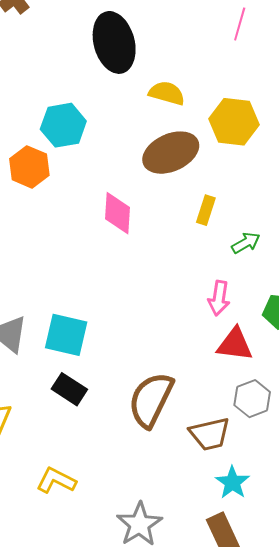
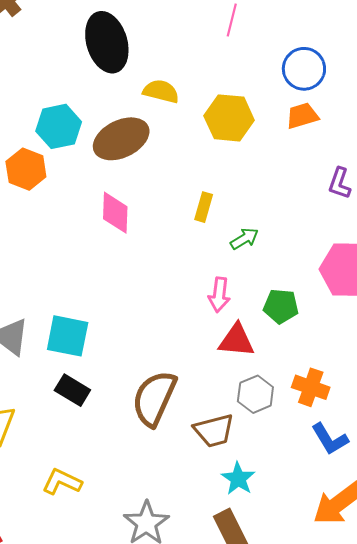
brown ellipse: (171, 153) -> (121, 139), moved

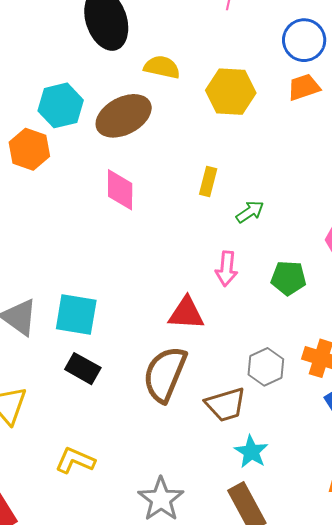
red triangle: (236, 340) -> (186, 313), moved

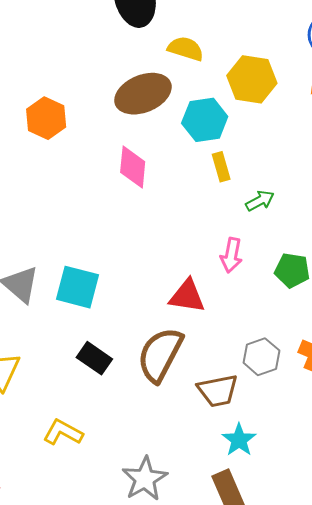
cyan hexagon: (61, 105) -> (205, 120), moved
yellow rectangle: (208, 181) -> (221, 167), turned -36
black rectangle: (83, 369) -> (94, 358), moved

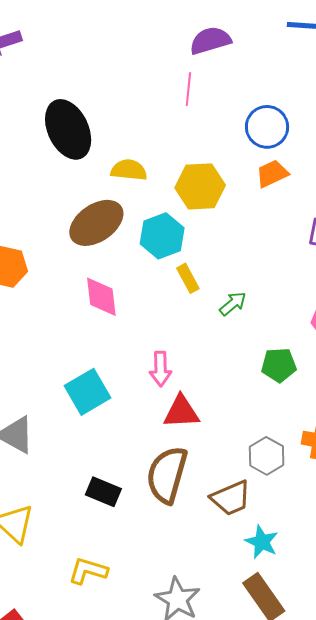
pink arrow: (231, 255) -> (161, 369), moved
cyan square: (77, 287) -> (88, 392), moved, turned -33

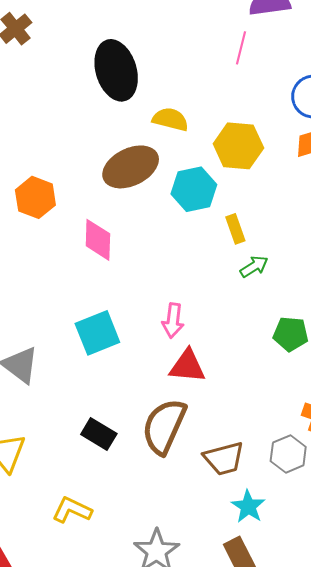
yellow rectangle: (188, 278) -> (235, 229), moved
pink diamond: (101, 297) -> (98, 240), moved
gray hexagon: (267, 456) -> (288, 454), moved

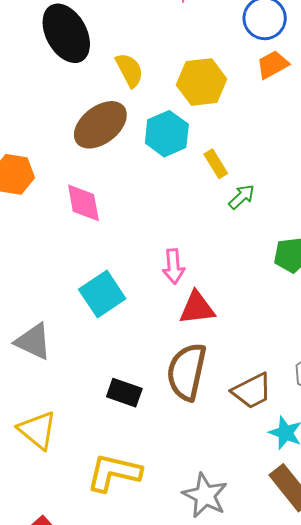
yellow semicircle: (170, 119) -> (129, 70), turned 60
yellow L-shape: (72, 510) -> (114, 473), size x1.4

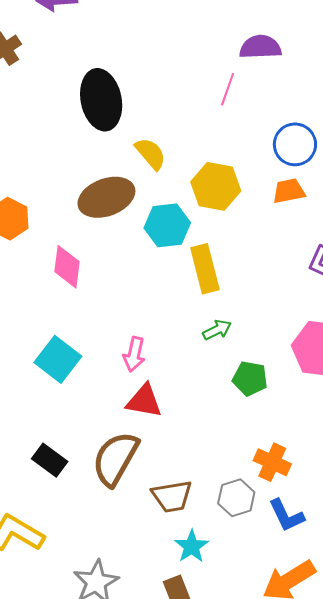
yellow semicircle: (129, 70) -> (151, 154), turned -30
yellow rectangle: (216, 164) -> (205, 269), size x1.6
green arrow: (242, 197) -> (217, 330), moved
cyan square: (102, 294) -> (58, 359), turned -36

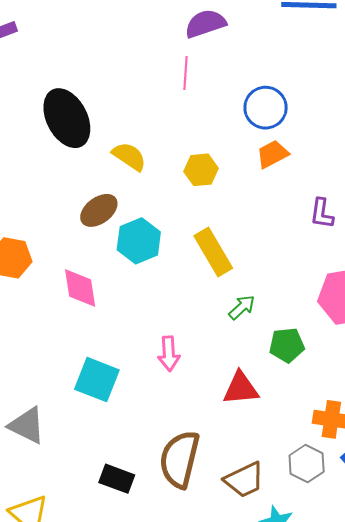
yellow hexagon: (216, 186) -> (201, 170), size x0.7
brown ellipse: (106, 197) -> (99, 210), size x0.7
cyan hexagon: (167, 225) -> (139, 241), moved
red triangle: (144, 401) -> (241, 388), moved

